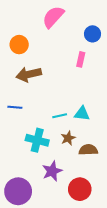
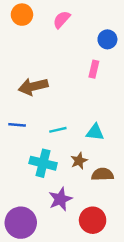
pink semicircle: (53, 17) -> (62, 20), size x0.7
orange circle: (19, 45) -> (22, 15), moved
cyan line: (60, 116) -> (58, 130), moved

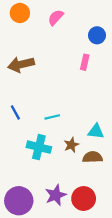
brown arrow: (33, 86) -> (21, 64), moved
blue line: (17, 125) -> (15, 112), turned 56
cyan triangle: (95, 132) -> (96, 131), moved
purple star: (60, 199) -> (56, 195), moved

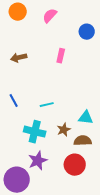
pink rectangle: (85, 62) -> (61, 56), moved
brown arrow: (21, 64) -> (19, 58), size x0.7
purple star: (56, 195) -> (38, 161), moved
red circle: (84, 199) -> (75, 165), moved

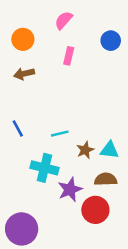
orange circle: (18, 12) -> (23, 39), moved
pink rectangle: (61, 56) -> (69, 56), moved
brown star: (64, 130) -> (85, 150), moved
purple star: (38, 161) -> (70, 190), moved

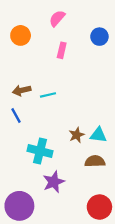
brown arrow: (24, 74) -> (22, 90), moved
cyan line: (60, 134) -> (48, 95), moved
purple star: (70, 190) -> (54, 182), moved
red circle: (95, 210) -> (99, 207), moved

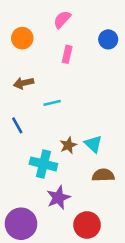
brown arrow: (22, 90) -> (23, 83), moved
brown star: (77, 135) -> (68, 145), moved
cyan triangle: (98, 135) -> (93, 144), moved, turned 36
red circle: (99, 207) -> (87, 225), moved

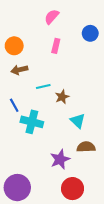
orange circle: (22, 38) -> (14, 46), moved
brown star: (68, 145) -> (62, 97), moved
cyan cross: (43, 164) -> (32, 122), moved
purple star: (58, 198) -> (60, 159), moved

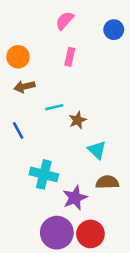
blue circle: (90, 33) -> (114, 30), moved
cyan cross: (32, 122) -> (44, 174), moved
purple circle: (17, 188) -> (57, 233), moved

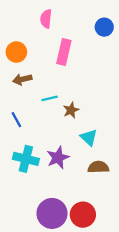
pink semicircle: (65, 21) -> (46, 19), moved, turned -36
pink rectangle: (70, 57) -> (64, 52), size x1.5
cyan cross: (44, 174) -> (26, 159), moved
purple star: (75, 198) -> (58, 158), moved

